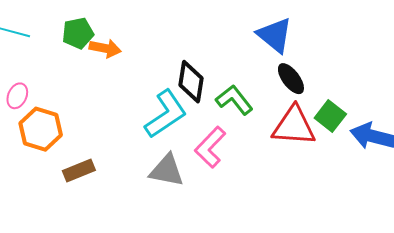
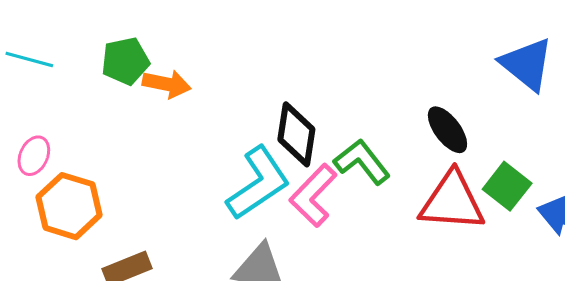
blue triangle: (275, 35) -> (527, 64), moved
pink L-shape: (210, 147) -> (313, 195), moved

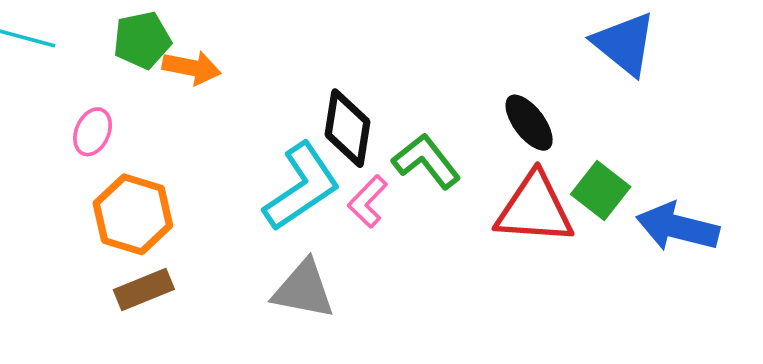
pink ellipse: (34, 156) -> (93, 132), moved
pink L-shape: (313, 195) -> (368, 201), size x0.7
orange hexagon: (69, 206) -> (133, 214), moved

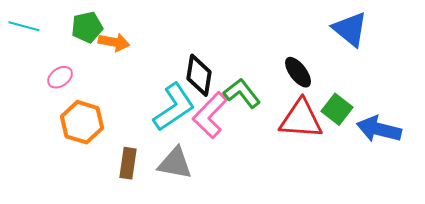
pink ellipse: (93, 132) -> (60, 77), turned 30
pink L-shape: (368, 201) -> (210, 115), size x1.6
brown rectangle: (144, 290) -> (128, 163), moved, turned -60

